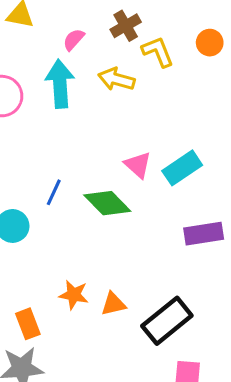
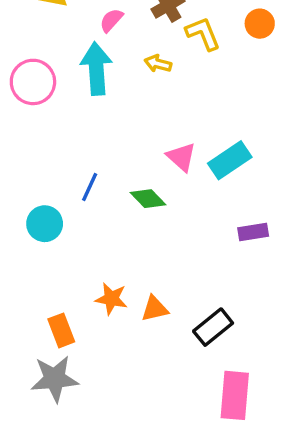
yellow arrow: (116, 79) -> (158, 64), size x0.7
green diamond: (107, 203) -> (148, 199), size x0.7
purple rectangle: (204, 234) -> (253, 232), size x0.7
black rectangle: (167, 321) -> (213, 327), size x0.7

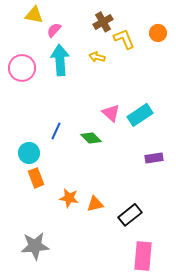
pink semicircle: (111, 20) -> (54, 30), moved
orange rectangle: (61, 330) -> (36, 178), moved

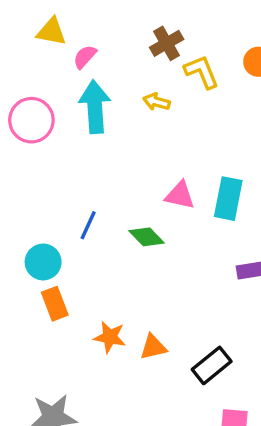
pink triangle: (111, 113) -> (180, 195), turned -30
cyan rectangle: (140, 115) -> (228, 199), turned -45

